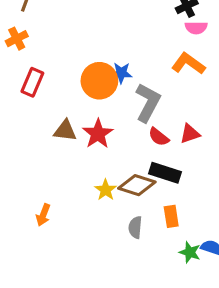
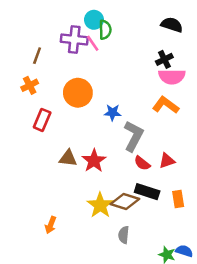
pink semicircle: (196, 28) -> (172, 77), size x1.5
orange circle: (99, 81) -> (78, 93), moved
yellow star: (106, 190) -> (100, 205), size x1.5
orange rectangle: (171, 216) -> (178, 199), moved

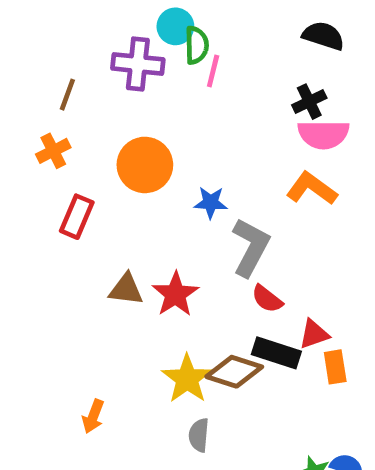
pink line: (93, 43) -> (213, 71), moved, turned 49
red triangle: (167, 161) -> (314, 334), moved
gray semicircle: (124, 235) -> (199, 435), moved

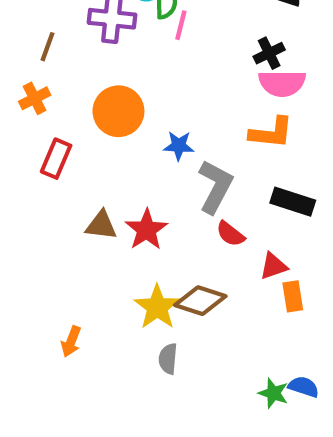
orange L-shape: (312, 188) -> (271, 133), turned 150
black rectangle: (276, 353) -> (293, 202), moved

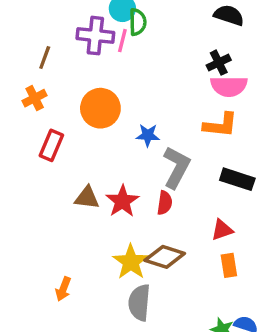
pink line: (181, 25) -> (122, 41), moved
red semicircle: (230, 234) -> (165, 203), moved, turned -120
orange rectangle: (293, 296) -> (229, 265), moved
gray semicircle: (168, 359) -> (139, 303), size x1.5

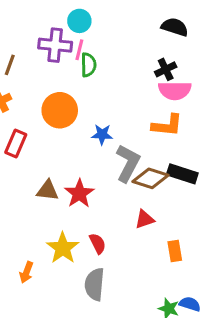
green semicircle: (138, 22) -> (88, 65), moved
red semicircle: (165, 203) -> (98, 243), moved, turned -35
red triangle: (222, 230) -> (144, 219), moved
brown diamond: (165, 257) -> (151, 178), moved
yellow star: (131, 262) -> (63, 248), moved

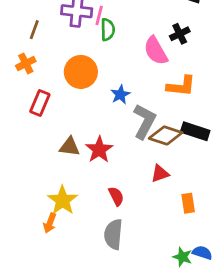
pink semicircle: (175, 91) -> (156, 51), moved, turned 60
blue star: (102, 134) -> (120, 95), turned -30
yellow star: (63, 248) -> (63, 200), moved

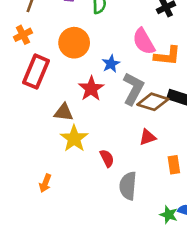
pink semicircle: (156, 51) -> (144, 41), moved
red rectangle: (40, 103) -> (36, 72), size x1.4
red star: (99, 150) -> (91, 89), moved
yellow star: (63, 200) -> (74, 139), moved
gray semicircle: (113, 234) -> (128, 186), moved

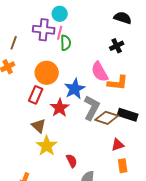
blue star: (111, 64) -> (75, 89), size x1.5
red rectangle: (36, 72) -> (36, 95), moved, size x0.7
brown triangle: (64, 112) -> (39, 126), turned 35
red triangle: (148, 137) -> (118, 145), moved

